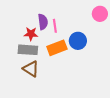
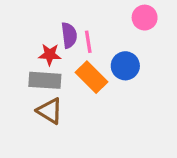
pink circle: (100, 14) -> (145, 18), moved
orange rectangle: (57, 48) -> (92, 77), turned 66

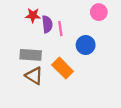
red star: (50, 55) -> (33, 15), moved
orange rectangle: (92, 77) -> (63, 68), moved

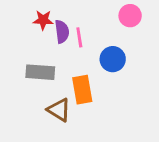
orange rectangle: (63, 68) -> (82, 90), turned 35
brown triangle: (34, 76) -> (59, 110), moved

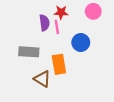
red star: (43, 20) -> (61, 12), moved

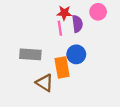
purple semicircle: (44, 23) -> (77, 24), moved
blue circle: (81, 42) -> (76, 54), moved

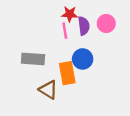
pink circle: (98, 12) -> (106, 23), moved

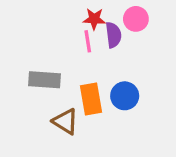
pink circle: (106, 23) -> (136, 19), moved
blue circle: (83, 59) -> (125, 96), moved

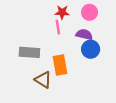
purple semicircle: (113, 35) -> (84, 34), moved, turned -70
blue circle: (125, 96) -> (91, 49), moved

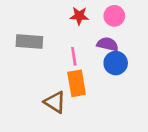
pink line: (58, 27) -> (74, 56), moved
gray rectangle: (29, 52) -> (29, 41), moved

